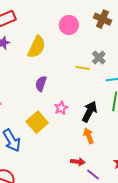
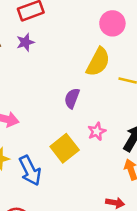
yellow semicircle: (37, 47) -> (98, 62), moved

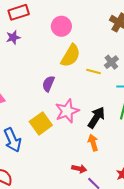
pink circle: (112, 23) -> (61, 26), moved
pink star: (97, 131) -> (67, 111), size x1.6

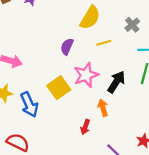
yellow line: (94, 71) -> (104, 43), moved, turned -32
orange arrow: (93, 143) -> (103, 108), moved
red arrow: (79, 169) -> (85, 127), moved, turned 96

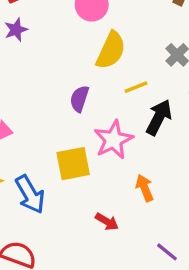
black arrow: (116, 82) -> (159, 117), moved
yellow square: (59, 88) -> (73, 164), turned 30
red arrow: (85, 127) -> (107, 222), moved, turned -72

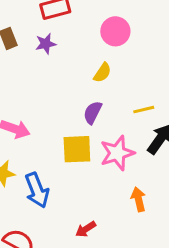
yellow semicircle: (111, 50) -> (102, 73), moved, size x0.6
yellow square: (73, 164) -> (77, 149), moved
red arrow: (107, 222) -> (86, 229), moved, turned 108

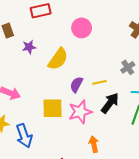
purple star: (46, 44) -> (29, 47), moved
yellow semicircle: (102, 73) -> (58, 59), moved, size x1.6
purple semicircle: (93, 113) -> (76, 85), moved

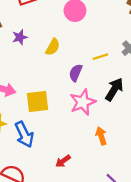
yellow semicircle: (58, 59) -> (53, 47), size x0.7
yellow line: (99, 82) -> (100, 57), moved
yellow square: (52, 108) -> (37, 101), moved

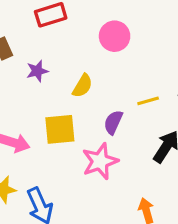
yellow square: (37, 101) -> (60, 129), moved
pink star: (83, 102) -> (100, 161), moved

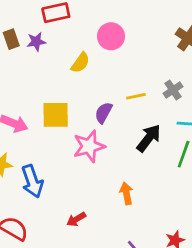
purple star: (37, 71) -> (36, 42), moved
yellow semicircle: (82, 86) -> (80, 63), moved

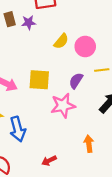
pink circle: (111, 36) -> (85, 47), moved

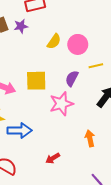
blue arrow: (18, 129) -> (20, 130), turned -70

